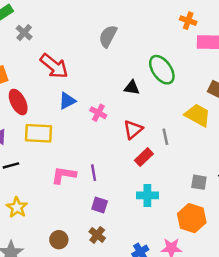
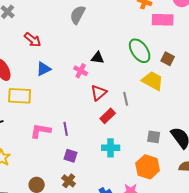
red arrow: (54, 66) -> (33, 40), size x0.7
green ellipse: (162, 70) -> (140, 51), moved
pink cross: (98, 113) -> (81, 71), moved

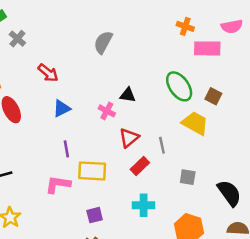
yellow rectangle: (20, 96) -> (92, 171), moved
purple line: (66, 129) -> (66, 149), moved
gray square: (154, 137) -> (188, 177), moved
purple square: (71, 156) -> (95, 215), turned -32

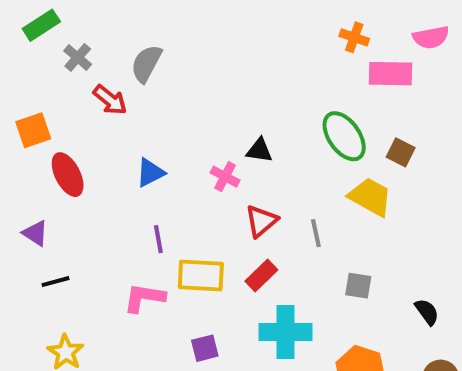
gray semicircle: (103, 42) -> (146, 64), moved
red arrow: (48, 73) -> (110, 100), moved
red rectangle: (140, 166) -> (261, 276), moved
black semicircle: (229, 193) -> (427, 312), size x0.6
cyan cross: (144, 205) -> (286, 332), size x1.4

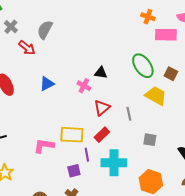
purple line: (158, 239) -> (87, 155), moved

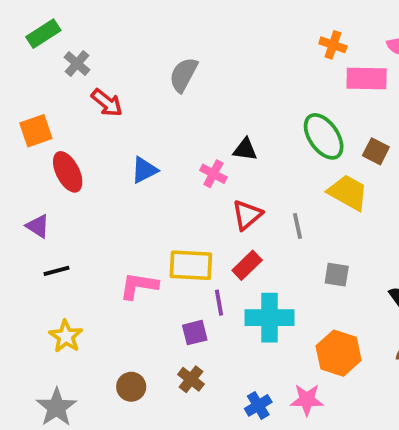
gray semicircle: (45, 30) -> (183, 75), moved

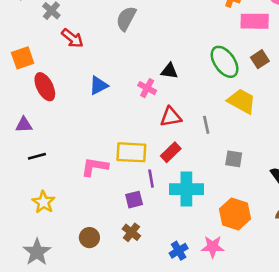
brown square: (376, 151) -> (260, 59), moved, turned 30
red triangle: (247, 215) -> (171, 117), turned 30
purple triangle: (38, 226) -> (24, 125), turned -36

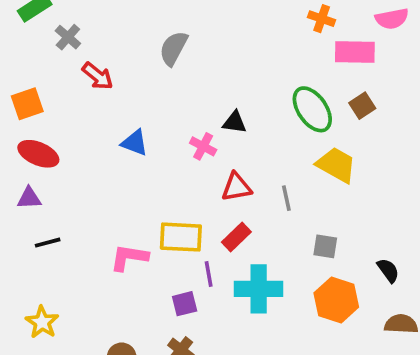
blue triangle: (99, 85) -> (135, 143), turned 48
red ellipse: (45, 87) -> (38, 154), moved, turned -40
yellow star: (44, 202) -> (42, 322), moved
orange hexagon: (235, 214) -> (336, 300), moved

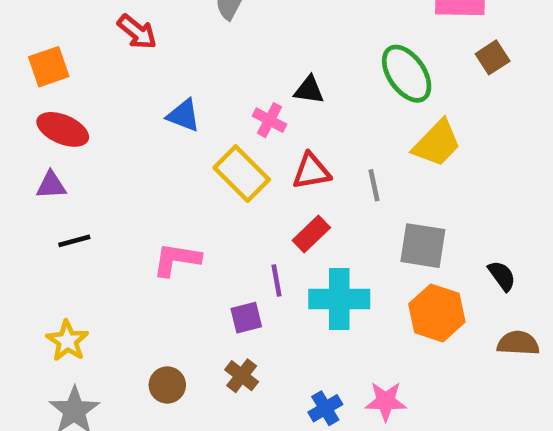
brown square: (362, 106) -> (493, 57), moved
yellow trapezoid: (336, 165) -> (437, 143), turned 105
yellow rectangle: (181, 237) -> (242, 174), moved, turned 42
gray square: (325, 246) -> (423, 246), size x1.5

